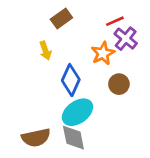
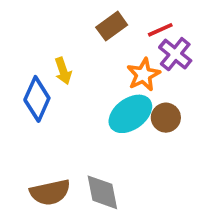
brown rectangle: (61, 19) -> (112, 26), moved
blue diamond: (71, 80) -> (37, 99), moved
cyan ellipse: (77, 112) -> (130, 114), moved

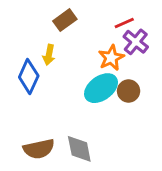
brown rectangle: (112, 26) -> (65, 20), moved
yellow arrow: (63, 71) -> (49, 55), turned 30

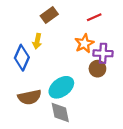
purple cross: (136, 42) -> (103, 53), moved, turned -36
cyan ellipse: (101, 88) -> (61, 87), moved
brown semicircle: (39, 149) -> (30, 97), moved

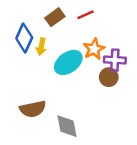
red line: (94, 17) -> (85, 15), moved
blue diamond: (22, 58) -> (24, 38), moved
cyan ellipse: (61, 87) -> (68, 62), moved

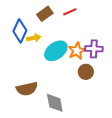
yellow arrow: (41, 47) -> (34, 38), turned -112
orange star: (94, 49) -> (77, 51), moved
brown circle: (109, 77) -> (86, 72), moved

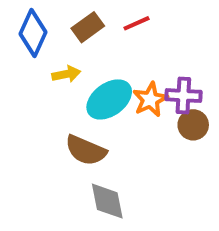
blue diamond: (20, 31) -> (33, 33), moved
brown circle: (86, 72) -> (193, 125), moved
brown semicircle: (27, 89) -> (86, 150), moved, turned 35

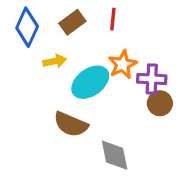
red line: (137, 23) -> (113, 19), turned -60
orange star: (150, 99) -> (123, 64), moved
gray diamond: (107, 201) -> (115, 155), moved

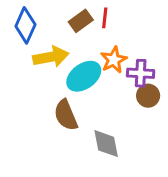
brown rectangle: (72, 22) -> (81, 21), moved
yellow arrow: (55, 61) -> (51, 57), size x1.6
brown semicircle: (71, 124) -> (66, 115), turned 44

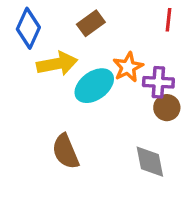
red line: (105, 18) -> (169, 20), moved
brown semicircle: (66, 115) -> (66, 152), moved
gray diamond: (106, 144) -> (150, 162), moved

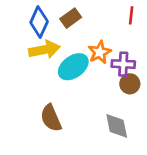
blue diamond: (28, 28) -> (39, 22), moved

